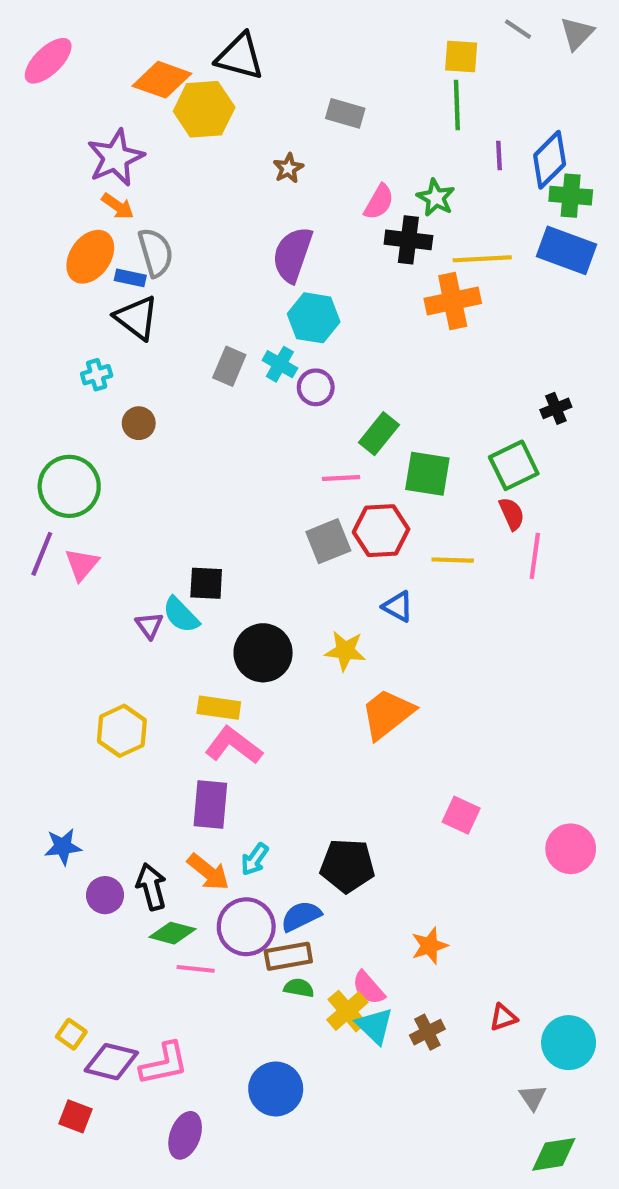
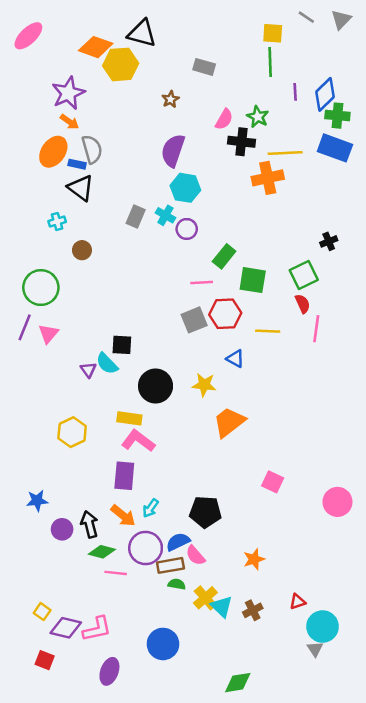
pink semicircle: (368, 988) -> (195, 555), moved
cyan circle: (569, 1043) -> (323, 627), moved
green diamond: (554, 1154) -> (238, 683), moved

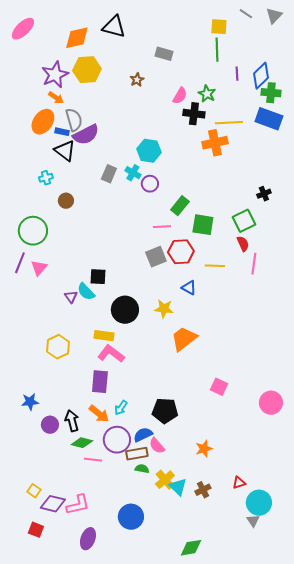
orange diamond: (96, 47) -> (77, 38), turned -32
yellow hexagon: (121, 64) -> (87, 70), moved
purple semicircle: (173, 150) -> (86, 135), moved, turned -136

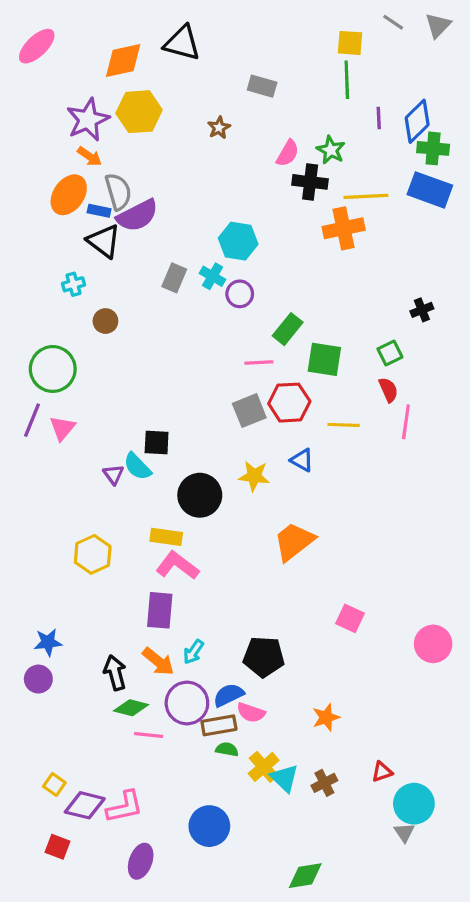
green square: (244, 221) -> (390, 353), size x0.7
yellow star: (164, 309) -> (254, 476), moved
purple circle: (50, 425) -> (38, 679), moved
pink semicircle: (157, 446) -> (251, 713), turned -30

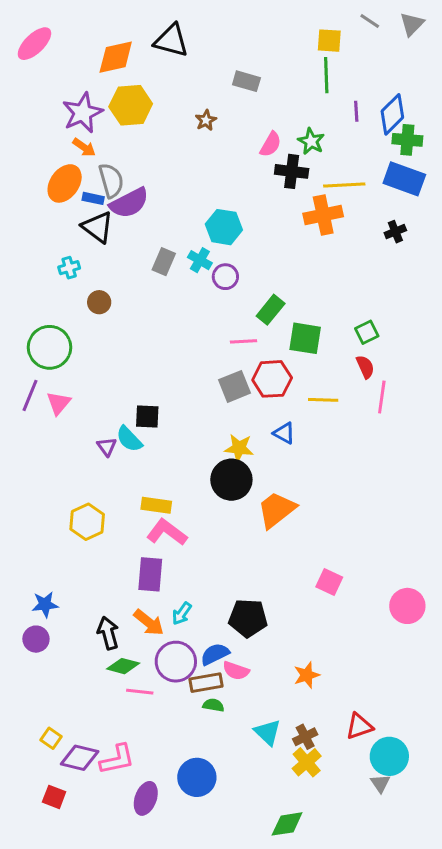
black cross: (422, 310) -> (395, 232), moved
black circle: (200, 495) -> (231, 480), moved
yellow cross: (264, 767) -> (307, 762), moved
red triangle: (382, 772) -> (359, 726), size x1.4
purple ellipse: (141, 861) -> (146, 798), moved

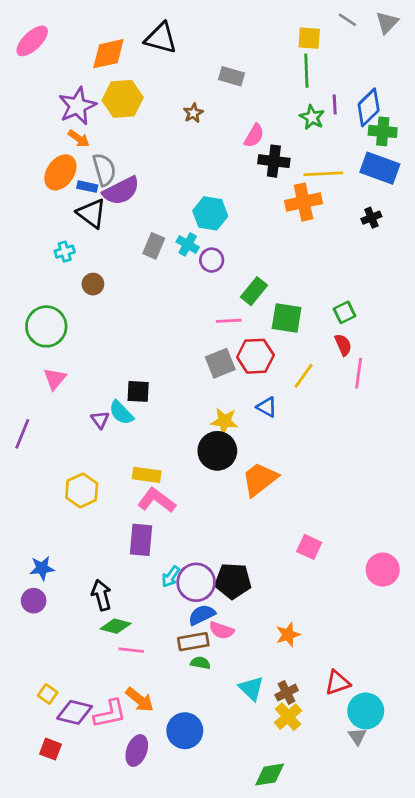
green star: (311, 141) -> (312, 117), moved
purple line: (30, 395) -> (22, 434), moved
yellow line: (323, 400) -> (304, 376), turned -56
orange arrow: (149, 622) -> (140, 700), moved
purple circle: (176, 662) -> (196, 582), moved

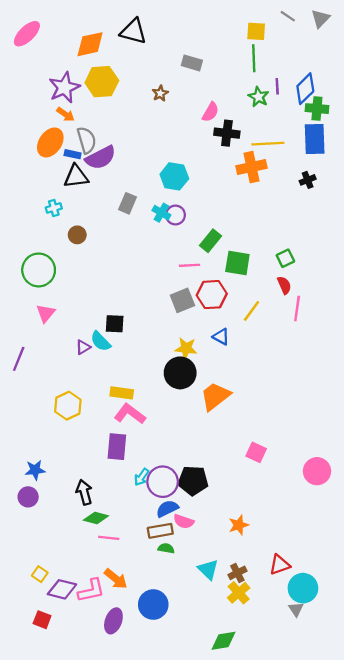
blue rectangle: (380, 168) -> (315, 139), turned 68
black triangle: (92, 213) -> (76, 176), turned -44
cyan cross: (188, 244) -> (161, 213), moved
purple triangle: (100, 420) -> (83, 347), turned 35

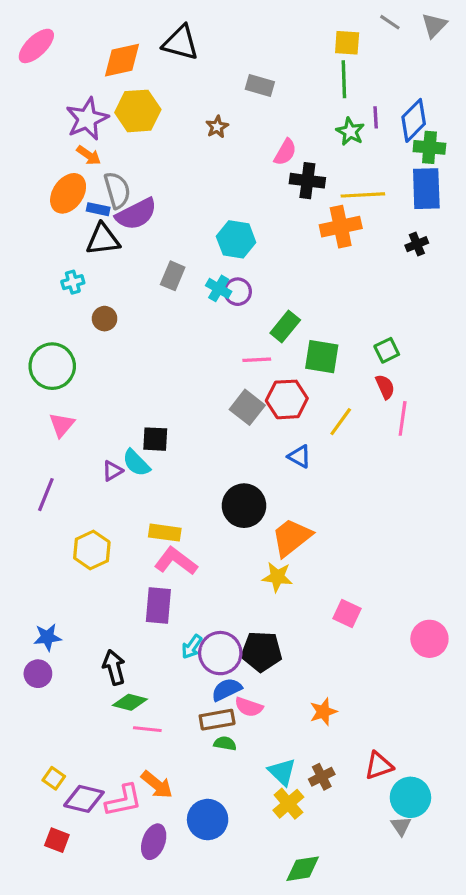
gray square: (182, 300) -> (247, 407), turned -30
yellow star: (186, 348) -> (277, 577), moved
purple line: (19, 359) -> (46, 495), moved
yellow cross: (239, 593) -> (288, 804), moved

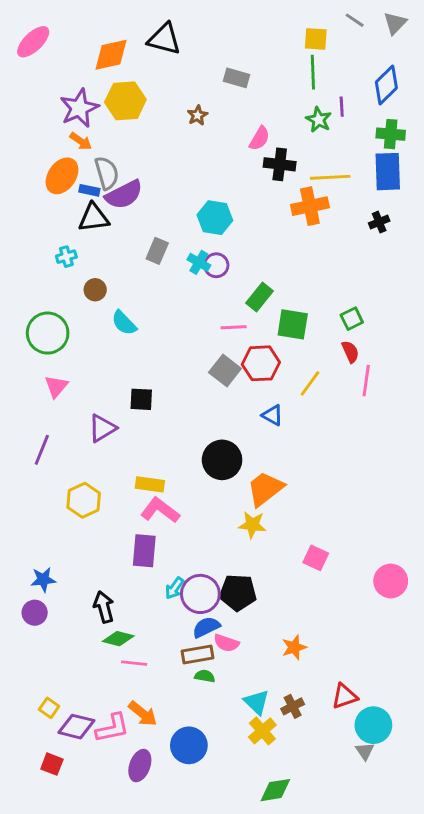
blue diamond: (414, 120) -> (386, 85), moved
cyan semicircle: (136, 463) -> (124, 323), moved
purple triangle: (112, 471) -> (102, 428), size x1.5

